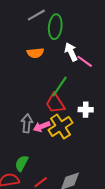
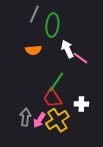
gray line: (36, 15) -> (34, 14), turned -36
pink arrow: (42, 126) -> (39, 120), turned -35

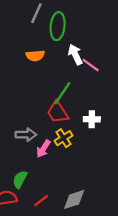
gray arrow: (25, 117) -> (26, 135), turned 84
pink arrow: (39, 120) -> (43, 149), moved
yellow cross: (57, 120) -> (63, 138), size x0.7

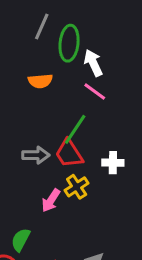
white arrow: (75, 54) -> (93, 63), moved
pink line: (91, 65) -> (95, 92), moved
gray arrow: (26, 135) -> (36, 155), moved

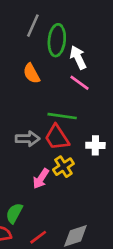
orange semicircle: (40, 81) -> (32, 73), turned 66
green line: (75, 129) -> (62, 116), turned 64

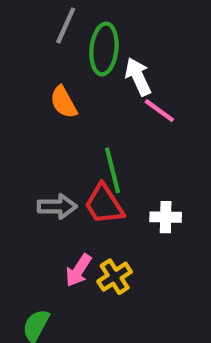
pink line: (79, 83) -> (159, 111), moved
green line: (62, 116) -> (112, 170), turned 68
yellow cross: (63, 167) -> (115, 277), moved

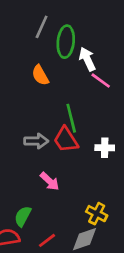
pink arrow: (78, 270) -> (50, 181), turned -80
yellow cross: (115, 277) -> (97, 214), moved, turned -30

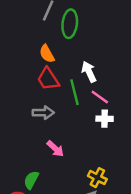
white arrow: (87, 59) -> (89, 72), moved
pink line: (101, 81) -> (100, 97), moved
red trapezoid: (66, 140) -> (48, 79), moved

